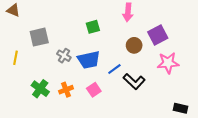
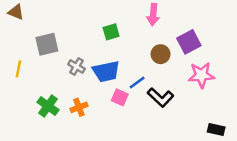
pink square: (94, 90) -> (120, 97), moved, turned -32

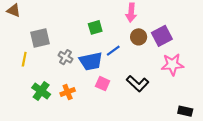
brown circle: (161, 54) -> (139, 37), moved
yellow line: (18, 69) -> (24, 59), moved
blue line: (137, 83) -> (113, 51), moved

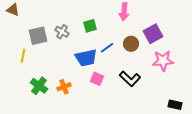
brown circle: (139, 37) -> (131, 44), moved
gray cross: (65, 57) -> (62, 32), moved

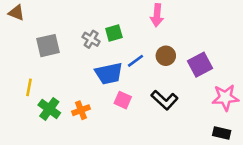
gray cross: (62, 32) -> (91, 39), moved
purple square: (153, 34) -> (200, 65), moved
yellow line: (23, 56) -> (29, 87), moved
pink star: (163, 61) -> (225, 98), moved

